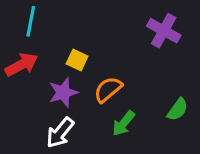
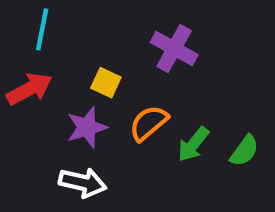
purple cross: (164, 31) -> (174, 49), moved
green arrow: (124, 123) -> (193, 144), moved
white arrow: (60, 133) -> (83, 183), turned -116

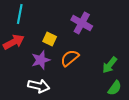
green arrow: (193, 144) -> (110, 65), moved
green semicircle: (244, 151) -> (115, 88), moved

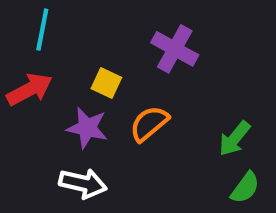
purple star: (41, 60) -> (87, 128), turned 30

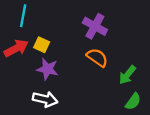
yellow square: (106, 83) -> (42, 45), moved
orange semicircle: (149, 124) -> (97, 58), moved, turned 75

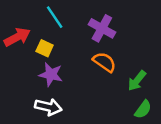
cyan line: (23, 16) -> (55, 17), moved, turned -45
red arrow: (16, 48) -> (17, 37), moved

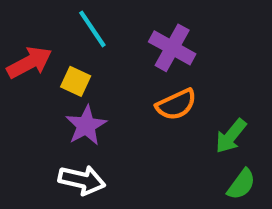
orange semicircle: (104, 62) -> (176, 104), turned 120
purple star: (51, 74) -> (86, 125), turned 30

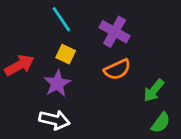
red arrow: (29, 63) -> (19, 65), moved
yellow square: (76, 81) -> (66, 54), moved

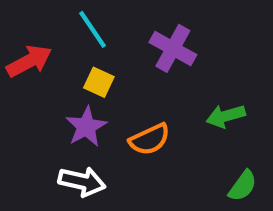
red arrow: (19, 65) -> (29, 61), moved
orange semicircle: (117, 70) -> (150, 139), moved
green arrow: (154, 90) -> (226, 116), moved, turned 35

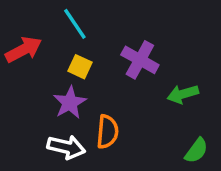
purple cross: (173, 48) -> (140, 60), moved
orange semicircle: (150, 139) -> (107, 132), moved, turned -60

